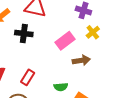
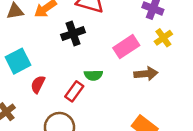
black cross: (24, 33) -> (73, 34), turned -30
green semicircle: (61, 87) -> (93, 75), moved

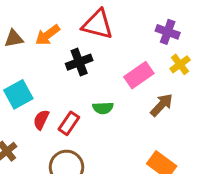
brown arrow: (146, 74) -> (162, 105), turned -40
red rectangle: (74, 91) -> (69, 123), moved

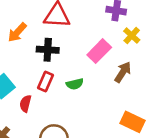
black cross: (79, 62) -> (48, 50), turned 35
red rectangle: (69, 123) -> (46, 81), moved

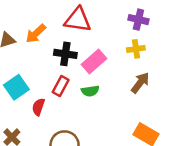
yellow cross: (132, 36) -> (136, 49), moved, turned 35
pink rectangle: (99, 51) -> (94, 61), moved

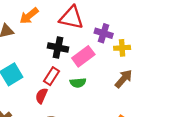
purple cross: (138, 20) -> (104, 33), moved
orange arrow: (36, 34) -> (29, 16), moved
red semicircle: (38, 107) -> (41, 96), moved

